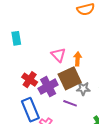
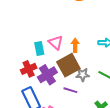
cyan rectangle: (16, 38) -> (39, 49), moved
red cross: (30, 80) -> (29, 69), turned 35

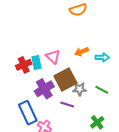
orange arrow: (75, 45) -> (82, 52), moved, turned -112
red cross: (29, 69) -> (24, 65), moved

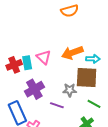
orange arrow: (82, 52) -> (72, 53), size x1.5
brown square: (65, 79) -> (87, 77), moved, turned 30
green line: (102, 90) -> (94, 104), moved

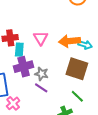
cyan arrow: (93, 59) -> (85, 45), moved
cyan rectangle: (27, 63) -> (19, 50), moved
gray star: (70, 90) -> (42, 74), moved

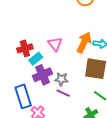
orange arrow: (70, 41) -> (84, 42), turned 130
cyan rectangle: (19, 50) -> (36, 59), turned 56

